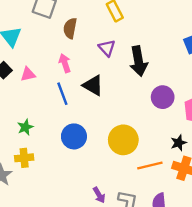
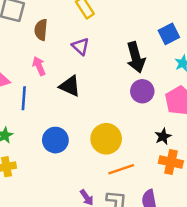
black arrow: (138, 61) -> (136, 57), moved
blue line: (62, 94) -> (24, 98), moved, turned 30
orange line: (150, 165) -> (121, 169), moved

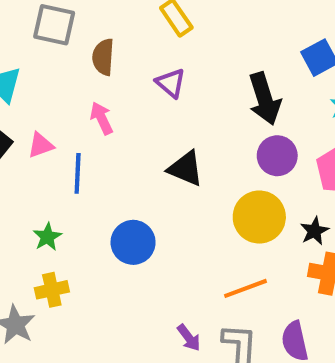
black triangle: (70, 86) -> (186, 169), moved
yellow circle: (106, 139) -> (259, 217), moved

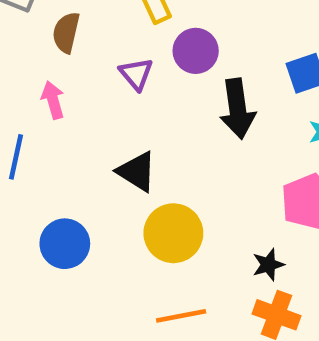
purple circle: (277, 156) -> (196, 51), moved
yellow circle: (259, 217) -> (173, 233), moved

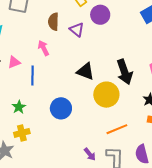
brown semicircle: (66, 32) -> (53, 22), moved
black arrow: (237, 109) -> (125, 72), moved

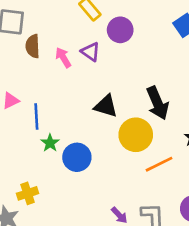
brown semicircle: (53, 22) -> (33, 46), moved
pink arrow: (44, 48) -> (63, 57), moved
green star: (19, 107) -> (50, 143), moved
orange line: (117, 129) -> (159, 164), moved

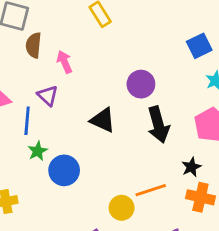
purple circle: (120, 30) -> (141, 84), moved
purple triangle: (91, 52) -> (48, 96), moved
yellow circle: (136, 135) -> (122, 208), moved, size x0.7

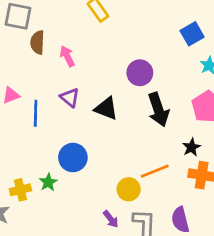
purple triangle: (48, 96) -> (70, 98), moved
green star: (38, 151) -> (48, 182), moved

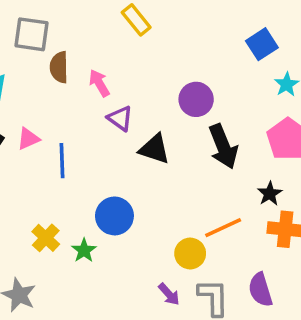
purple triangle: (70, 98) -> (120, 118), moved
yellow cross: (20, 190) -> (46, 238), moved, turned -30

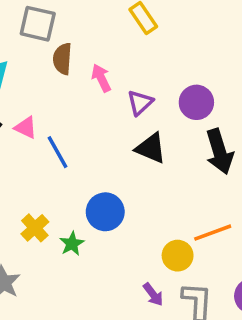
purple triangle: (120, 118) -> (140, 103), moved, turned 36
pink triangle: (28, 139) -> (26, 128), turned 45
blue line: (62, 161) -> (57, 152), turned -32

